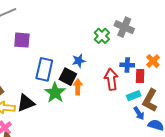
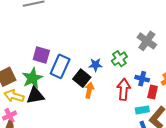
green cross: (102, 36) -> (119, 59), moved
purple square: (22, 40) -> (41, 55), moved
green star: (55, 93) -> (32, 78), moved

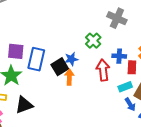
blue star: (95, 65) -> (71, 59), moved
black square: (82, 78) -> (60, 67), turned 30
black triangle: (35, 96) -> (24, 105), moved

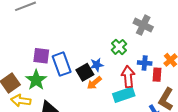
blue rectangle: (36, 59) -> (62, 64), turned -35
orange arrow: (69, 77) -> (94, 83), turned -133
cyan rectangle: (125, 87) -> (124, 95), moved, size x1.5

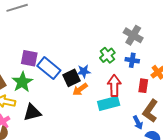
blue cross: (145, 63) -> (132, 60), moved
blue rectangle: (62, 64) -> (49, 68), turned -35

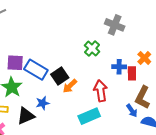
blue cross: (132, 60) -> (119, 67), moved
blue star: (84, 71) -> (43, 103), moved
red arrow: (114, 86) -> (101, 91), moved
cyan rectangle: (109, 103) -> (89, 116), moved

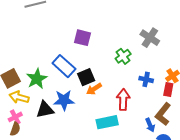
purple square: (15, 63) -> (83, 38), moved
red rectangle: (132, 73) -> (168, 89), moved
blue star: (43, 103) -> (64, 100), size x1.5

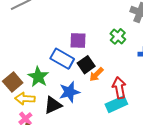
purple square: (83, 38) -> (78, 40), moved
red arrow: (123, 99) -> (119, 88), moved

